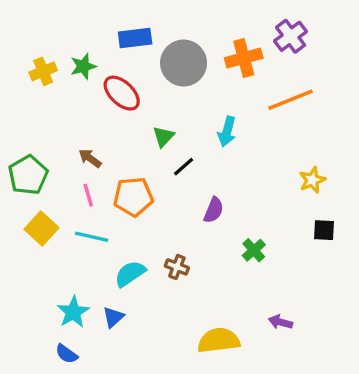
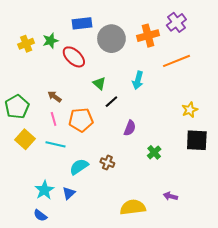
green triangle: (163, 137) -> (99, 83), turned -32
black square: (324, 230) -> (197, 140), size x1.6

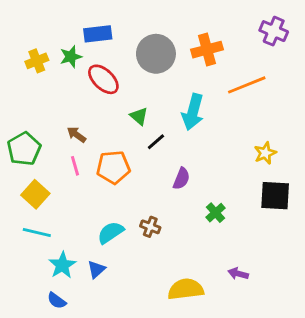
purple cross: (176, 22) -> (274, 31), moved, turned -30
blue rectangle: (82, 23) -> (98, 34), moved
cyan arrow: (138, 80) -> (193, 112), size x1.4
cyan line: (56, 144) -> (37, 233), moved

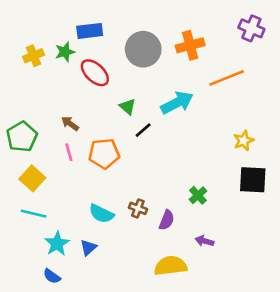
cyan arrow: (193, 112) -> (177, 103), turned -132
purple semicircle: (181, 179) -> (167, 220), moved
cyan semicircle: (111, 233) -> (101, 214), turned -120
purple arrow: (238, 274) -> (204, 241), moved

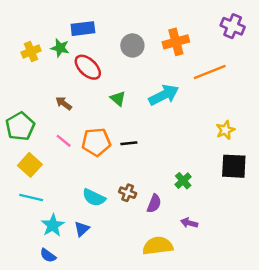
gray circle: (143, 49) -> (132, 45), size x0.7
green star: (65, 52) -> (60, 48), turned 30
brown arrow: (70, 124) -> (64, 103), moved
black line: (143, 130) -> (129, 143), moved, turned 35
pink line: (69, 152) -> (64, 141), turned -35

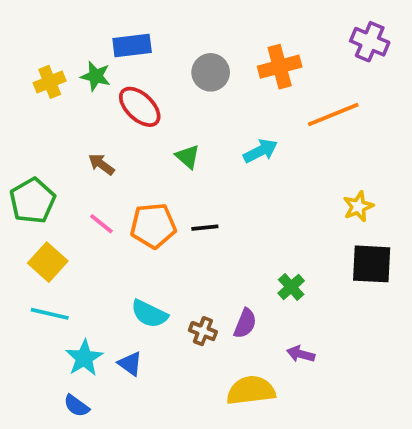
cyan arrow: (164, 95) -> (260, 151), size x0.7
brown cross: (128, 193) -> (203, 331), moved
blue triangle: (82, 229) -> (130, 364), turned -42

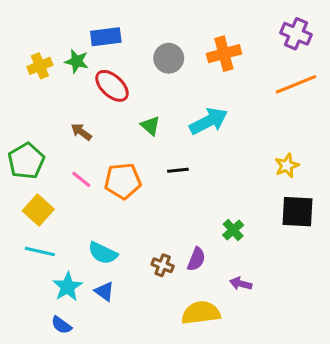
orange line: (333, 115) -> (296, 84), moved
cyan arrow: (260, 151) -> (209, 121), size x1.4
black line: (205, 228) -> (178, 170), moved
cyan semicircle: (149, 314) -> (103, 253), moved

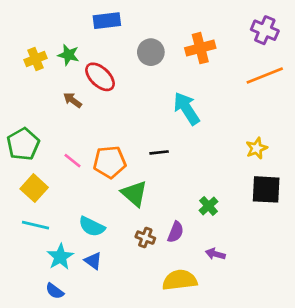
blue rectangle: (106, 37) -> (107, 21), moved
cyan arrow: (209, 121) -> (187, 108), turned -96
green triangle: (150, 126) -> (134, 194), moved, size x1.5
brown arrow: (81, 132) -> (73, 100), moved

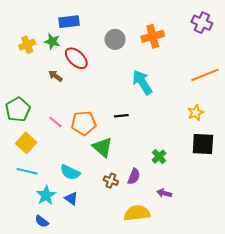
blue rectangle: (107, 21) -> (69, 22), moved
orange line: (265, 75) -> (205, 75), moved

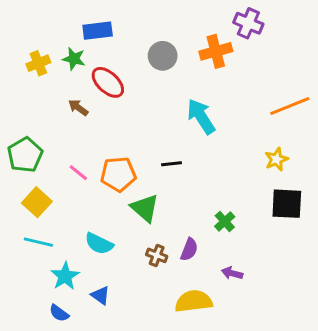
purple cross: (202, 23) -> (248, 23), moved
blue triangle: (71, 198) -> (100, 295), moved

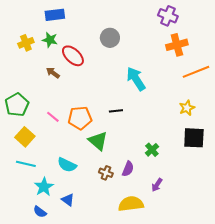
blue rectangle: (98, 31) -> (55, 15), moved
orange cross: (216, 51) -> (177, 45), moved
purple arrow: (232, 273) -> (157, 185), turned -72

